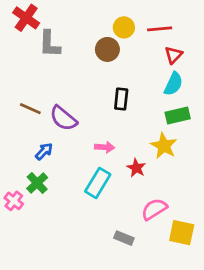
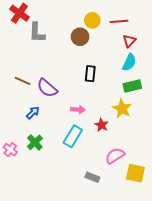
green cross: (37, 183) -> (35, 142), moved

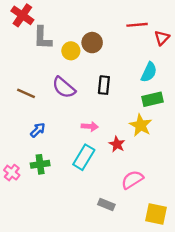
yellow circle: (92, 20) -> (71, 51), moved
red triangle: (129, 41) -> (162, 38), moved
purple semicircle: (47, 88) -> (64, 87), moved
green cross: (35, 142) -> (40, 164), turned 35
yellow square: (135, 173) -> (156, 214), moved

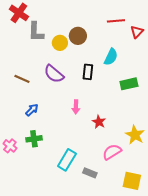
cyan semicircle: (149, 72) -> (111, 57), moved
yellow star: (141, 125) -> (135, 135), moved
pink arrow: (90, 126) -> (76, 107), turned 88
cyan rectangle: (84, 157) -> (67, 160), moved

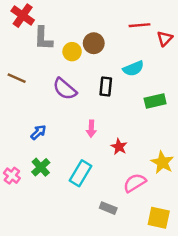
cyan semicircle: (111, 57) -> (133, 68), turned 42
brown line: (22, 79) -> (17, 78), moved
green cross: (34, 139) -> (41, 167), turned -35
cyan rectangle: (67, 160) -> (80, 173), moved

